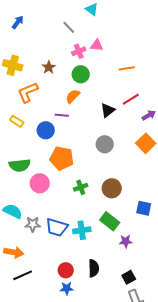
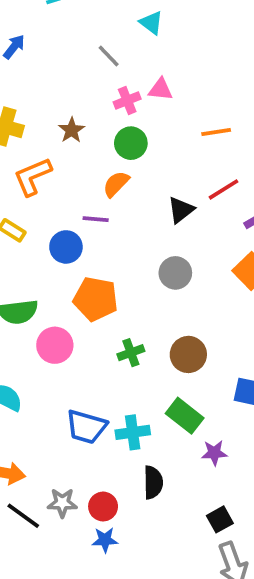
gray star: (33, 224) -> (62, 503), moved
black semicircle: (94, 268) -> (153, 482), moved
black line: (23, 275) -> (23, 516), turned 60

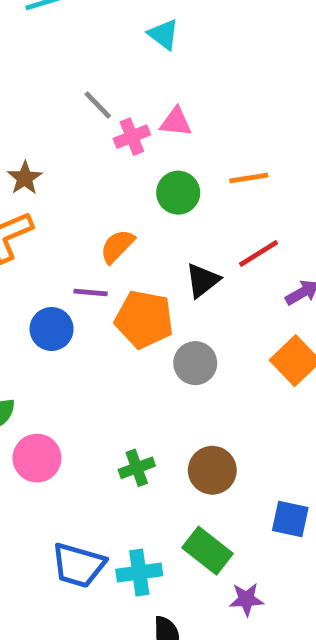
gray line: (109, 56) -> (98, 105), moved
brown star: (72, 130) -> (25, 178), moved
green circle: (131, 143) -> (178, 193), moved
orange pentagon: (96, 299) -> (144, 319), moved

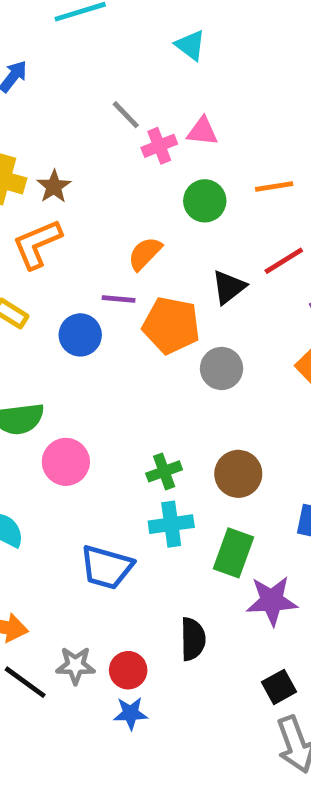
green rectangle: (207, 551) -> (233, 553), turned 72
cyan cross: (139, 573) -> (171, 524), moved
purple star: (246, 599) -> (272, 601), size x1.5

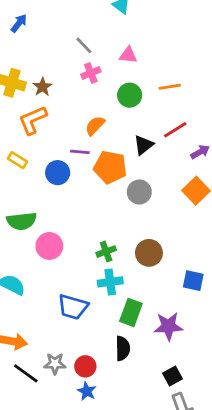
pink cross: (159, 146) -> (91, 73), moved
green rectangle: (233, 553) -> (131, 312), moved
blue star: (131, 713) -> (87, 391), turned 30

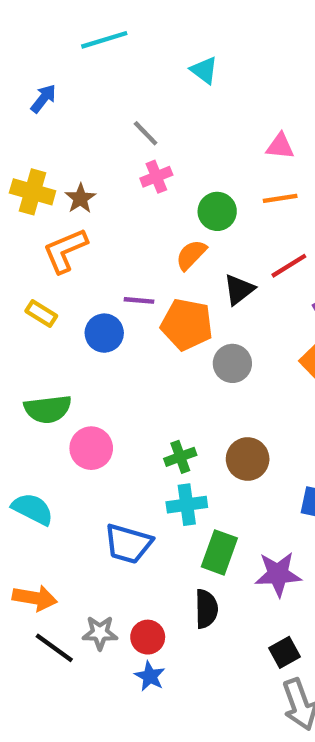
pink triangle: (128, 55) -> (280, 146), moved
orange semicircle: (95, 126) -> (191, 255), moved

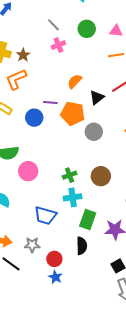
green circle: (217, 211) -> (87, 29), moved
gray star: (100, 633) -> (32, 245), moved

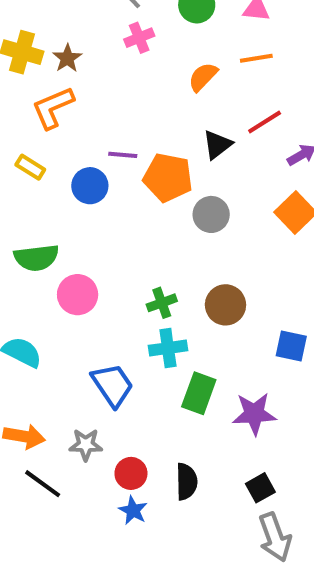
orange semicircle: (75, 81) -> (203, 77), moved
blue trapezoid: (45, 216) -> (112, 385), turned -140
black semicircle: (82, 246) -> (186, 482), moved

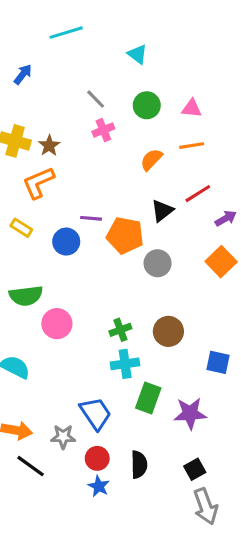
blue trapezoid: (112, 385) -> (96, 413), moved

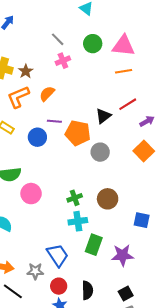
pink triangle: (192, 108) -> (124, 46), size x1.6
orange semicircle: (151, 159) -> (47, 94), moved

